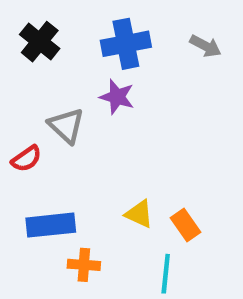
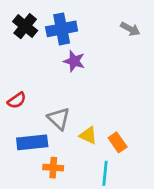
blue cross: (126, 44) -> (62, 29), moved
gray triangle: (66, 126) -> (59, 119), moved

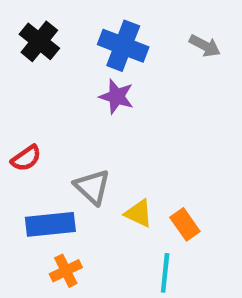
blue cross: (62, 29) -> (123, 46), moved, turned 32
orange cross: (53, 168) -> (66, 271), moved, turned -30

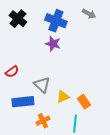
gray arrow: (205, 46) -> (89, 14), moved
yellow triangle: (139, 213) -> (63, 97), turned -48
orange cross: (66, 271) -> (43, 121), moved

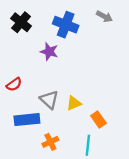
purple star: (53, 44) -> (49, 52), moved
yellow triangle: (63, 97) -> (74, 103), moved

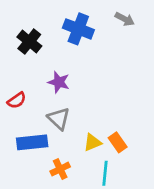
black cross: (21, 22) -> (29, 41), moved
purple star: (49, 52) -> (59, 82), moved
yellow triangle: (74, 103) -> (92, 142), moved

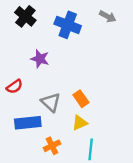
black cross: (29, 41) -> (25, 16), moved
purple star: (59, 82) -> (40, 59), moved
orange rectangle: (118, 142) -> (81, 99), moved

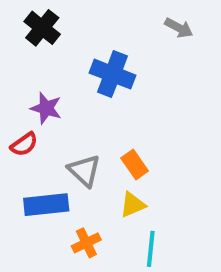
blue cross: (68, 25) -> (112, 74), moved
purple star: (40, 59) -> (46, 108), moved

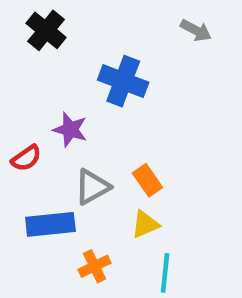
purple star: (46, 108) -> (70, 130), moved
gray triangle: (84, 171) -> (92, 187), turned 48

